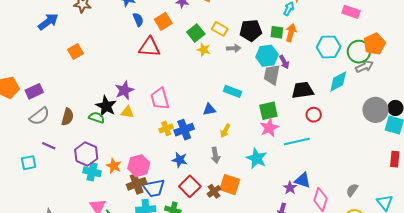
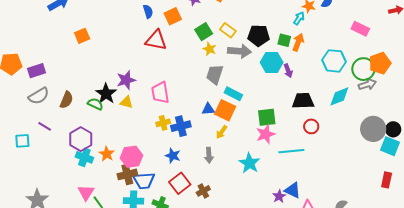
gray arrow: (234, 48) -> (239, 51), size x1.6
gray trapezoid: (272, 75) -> (215, 74), moved
orange square: (230, 185) -> (225, 110), moved

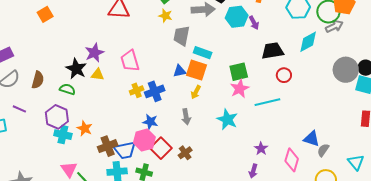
yellow star: (209, 49) -> (165, 16), moved
green semicircle: (95, 104) -> (67, 89), moved
pink hexagon: (132, 157) -> (144, 140), moved
blue triangle: (293, 190) -> (312, 139), moved

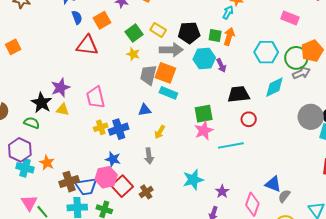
orange square: (197, 70) -> (165, 73), moved
cyan star: (227, 119) -> (193, 180), moved, turned 30

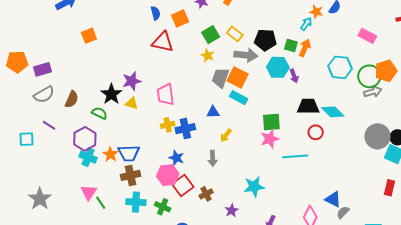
cyan diamond: (274, 87) -> (333, 112), moved, turned 65
blue trapezoid: (86, 186) -> (129, 153), moved
purple star: (222, 191) -> (232, 210), moved

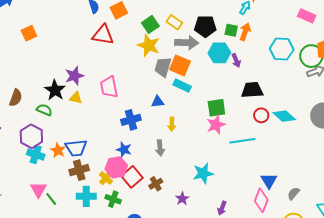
yellow star: (208, 55) -> (149, 45), size x1.6
cyan diamond: (333, 112) -> (284, 116), moved
yellow cross: (168, 125) -> (106, 178), moved, turned -32
yellow arrow: (226, 136) -> (172, 124), turned -32
blue triangle: (333, 199) -> (269, 181), moved, turned 36

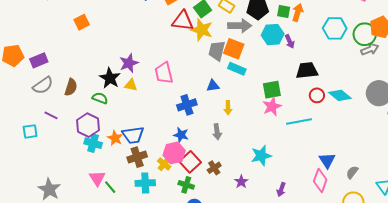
red triangle: (103, 35) -> (183, 21), moved
green cross: (113, 199) -> (186, 185), moved

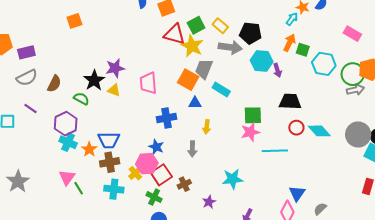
green square: (284, 12) -> (303, 50), moved
orange square: (234, 49) -> (188, 80), moved
orange star: (115, 138) -> (89, 149), moved

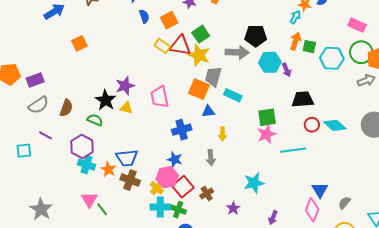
yellow rectangle: (220, 26) -> (162, 46), moved
green circle: (353, 74) -> (361, 52), moved
brown cross: (110, 162) -> (130, 180), turned 36
cyan cross: (114, 189) -> (160, 207), moved

